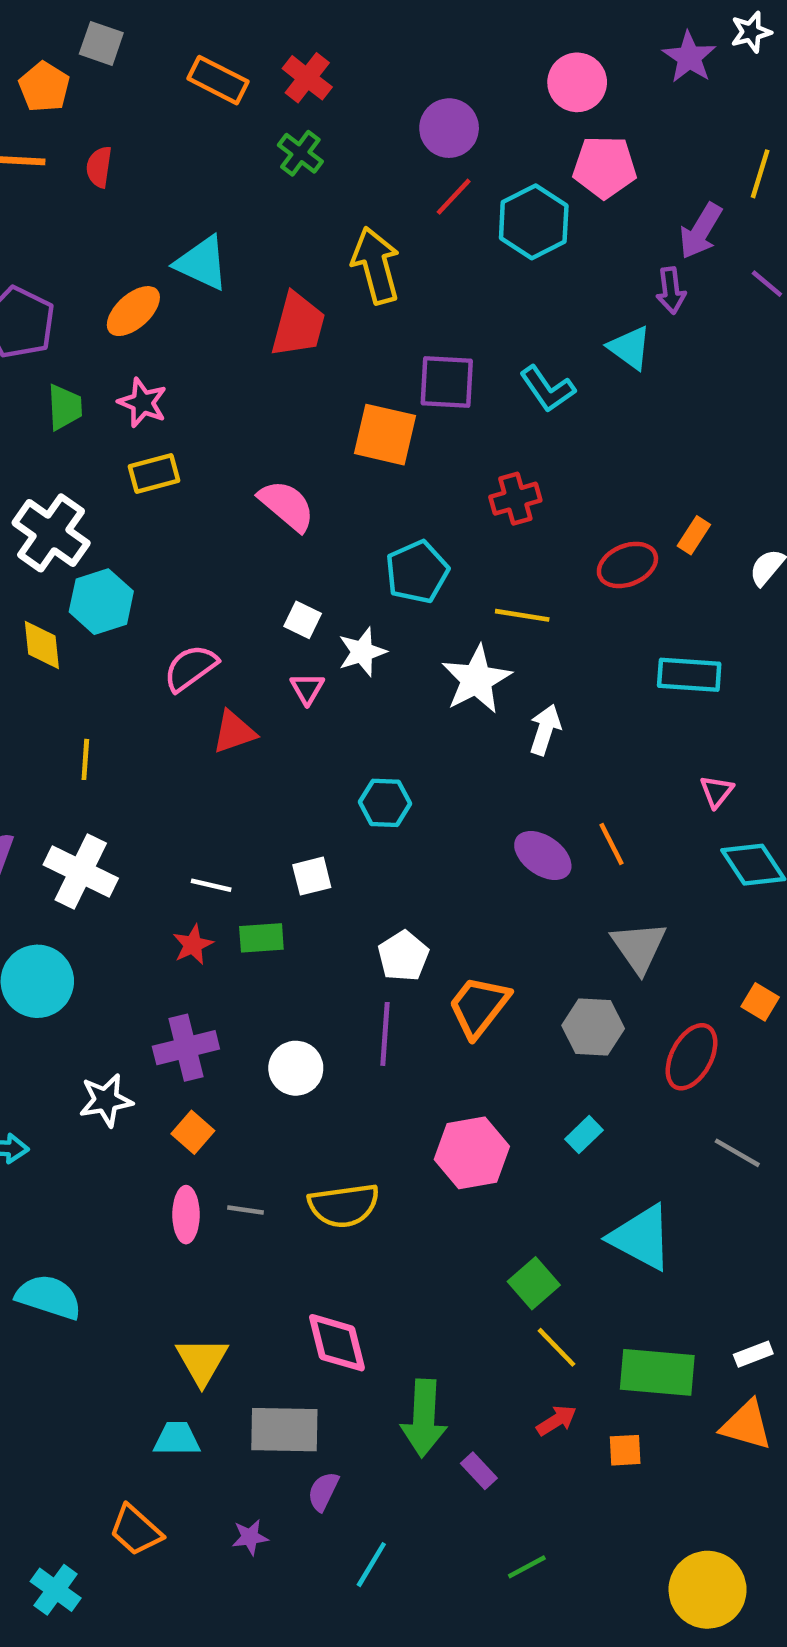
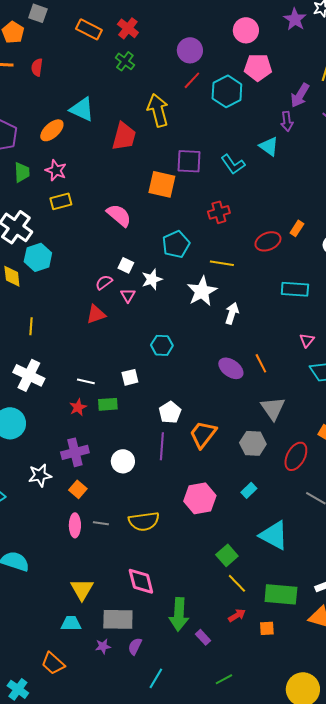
pink semicircle: (191, 668) -> (104, 282), moved, size x0.7
purple star: (250, 1537) -> (103, 646), moved

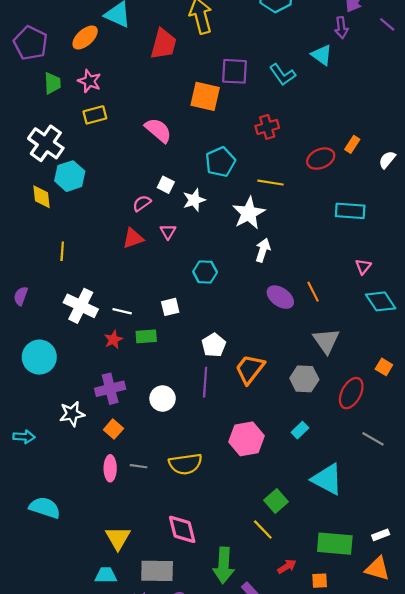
pink triangle: (128, 295) -> (168, 232), moved
white arrow: (232, 313) -> (263, 250), moved
white cross: (29, 375) -> (81, 306), moved
yellow line: (237, 583) -> (263, 529), moved

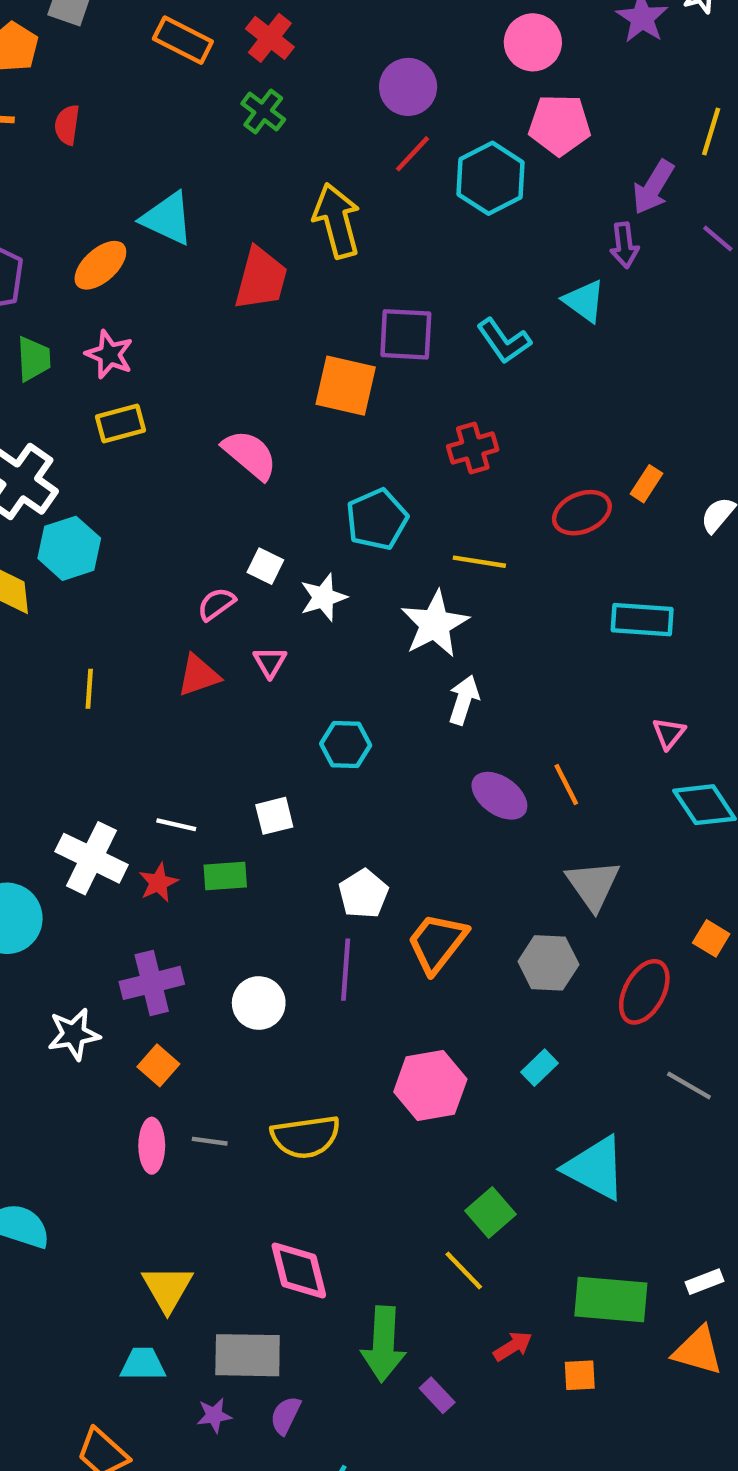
yellow line: (62, 251) -> (89, 689), moved
white cross: (81, 306) -> (92, 858), moved

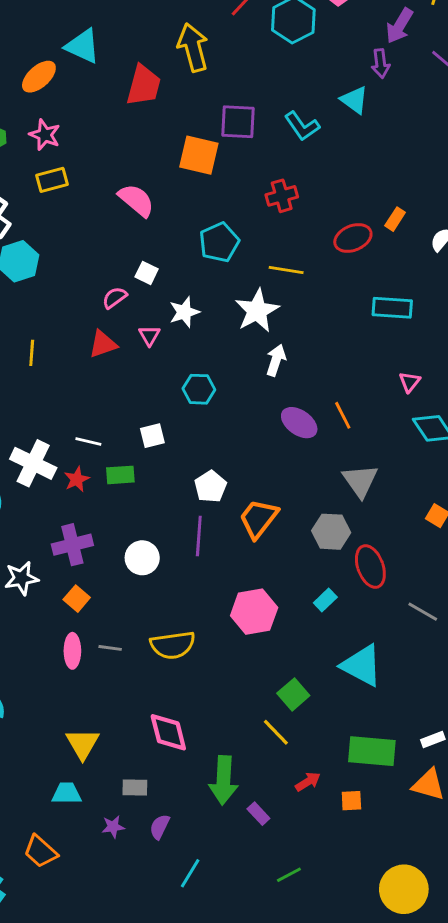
white star: (323, 597) -> (184, 312), moved
red ellipse: (644, 992) -> (370, 567), moved, turned -48
gray rectangle: (248, 1355) -> (135, 787), size x0.6

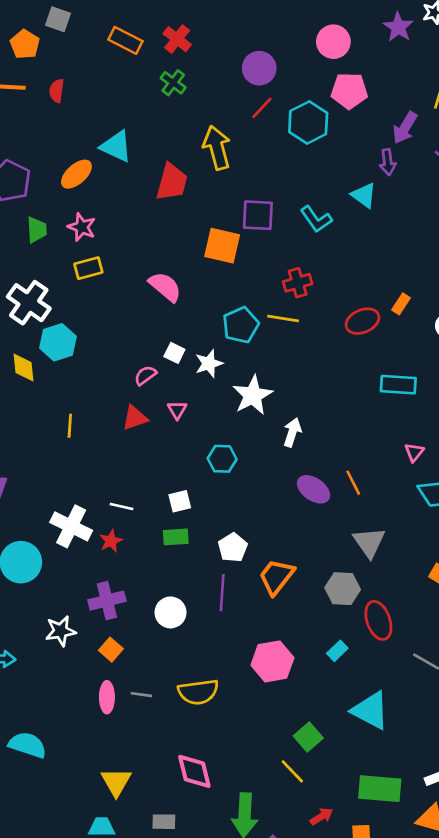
yellow line: (286, 270) -> (283, 318), moved
white star: (257, 311) -> (253, 395), moved
white star: (184, 312) -> (209, 363), moved
green rectangle: (120, 475) -> (176, 537), moved

